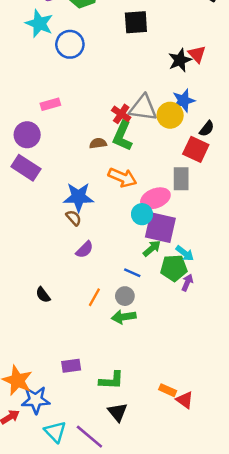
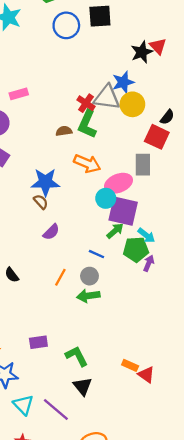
blue circle: (70, 44) -> (66, 25), moved
blue star: (184, 101) -> (123, 82), moved
green L-shape: (111, 380) -> (77, 356), turned -120

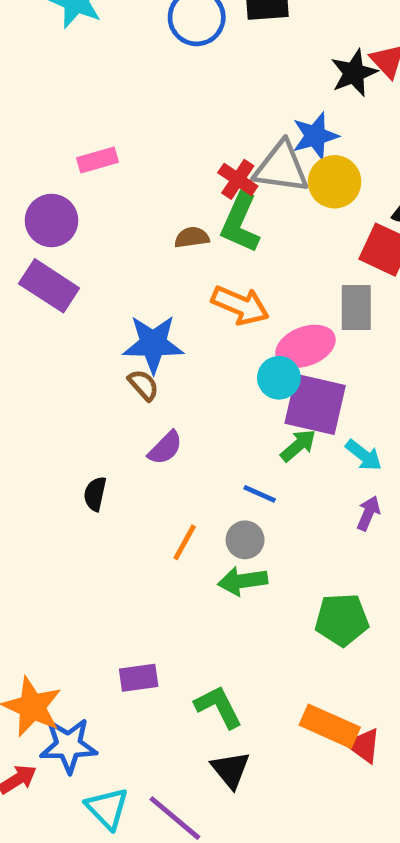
green pentagon: (136, 249) -> (342, 620), moved
black semicircle: (12, 275) -> (95, 494), moved, turned 49
orange rectangle: (130, 365) -> (330, 726), size x1.6

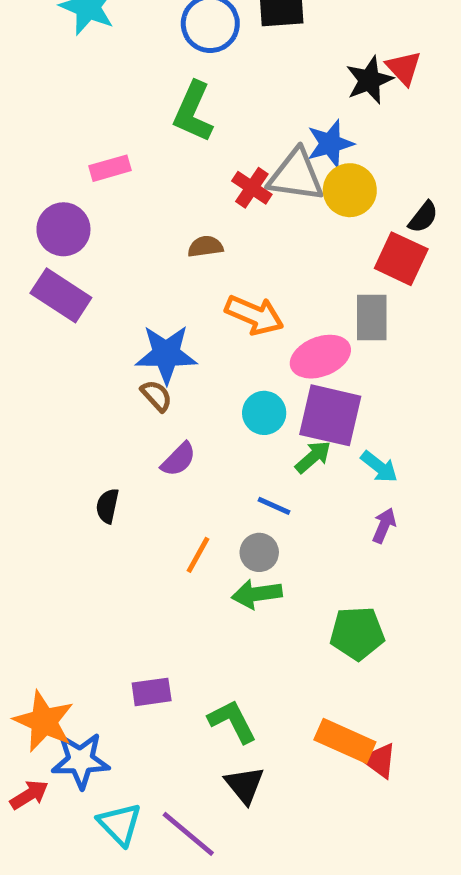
green L-shape: (240, 223) -> (193, 112), moved
cyan circle: (279, 378) -> (264, 413), moved

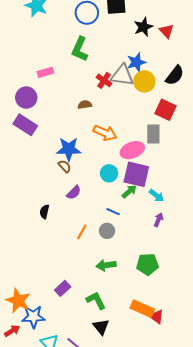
black star: (369, 80) -> (143, 27), moved
black semicircle: (423, 217) -> (175, 75), moved, size x1.5
green arrow: (257, 594) -> (106, 265), moved
purple rectangle: (152, 692) -> (63, 288), turned -35

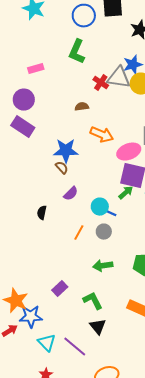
pink rectangle: (45, 72) -> (36, 69), moved
cyan circle: (109, 173) -> (100, 207), moved

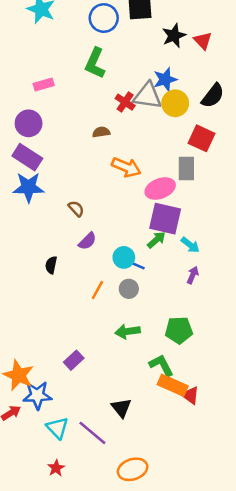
blue star: (66, 151) -> (29, 187), moved
green L-shape: (93, 301) -> (161, 365), moved

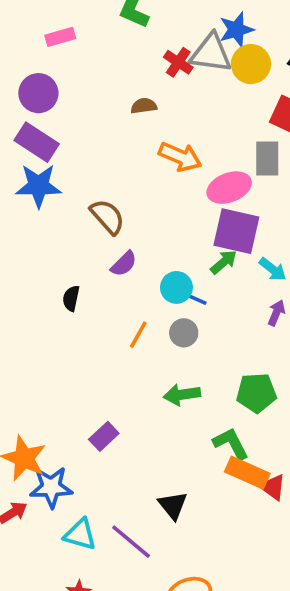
brown semicircle: (76, 209) -> (107, 217), size x1.5
cyan triangle: (57, 428) -> (80, 534), turned -30

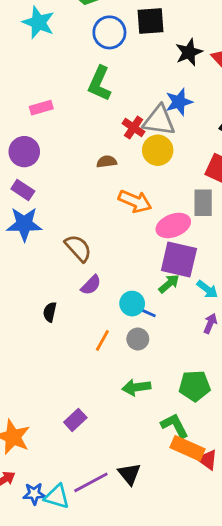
yellow circle: (251, 64) -> (158, 150), moved
purple rectangle: (37, 142) -> (23, 190), size x0.7
blue star: (51, 487) -> (34, 494), moved, size x0.7
purple line: (131, 542) -> (91, 482), moved, turned -68

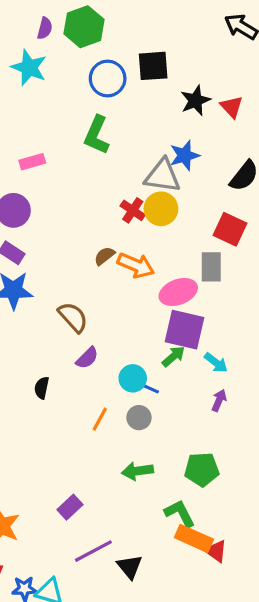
red cross: (134, 128) -> (133, 210), moved
brown semicircle: (107, 162) -> (104, 256), moved, turned -30
purple line: (91, 482) -> (93, 551), moved

